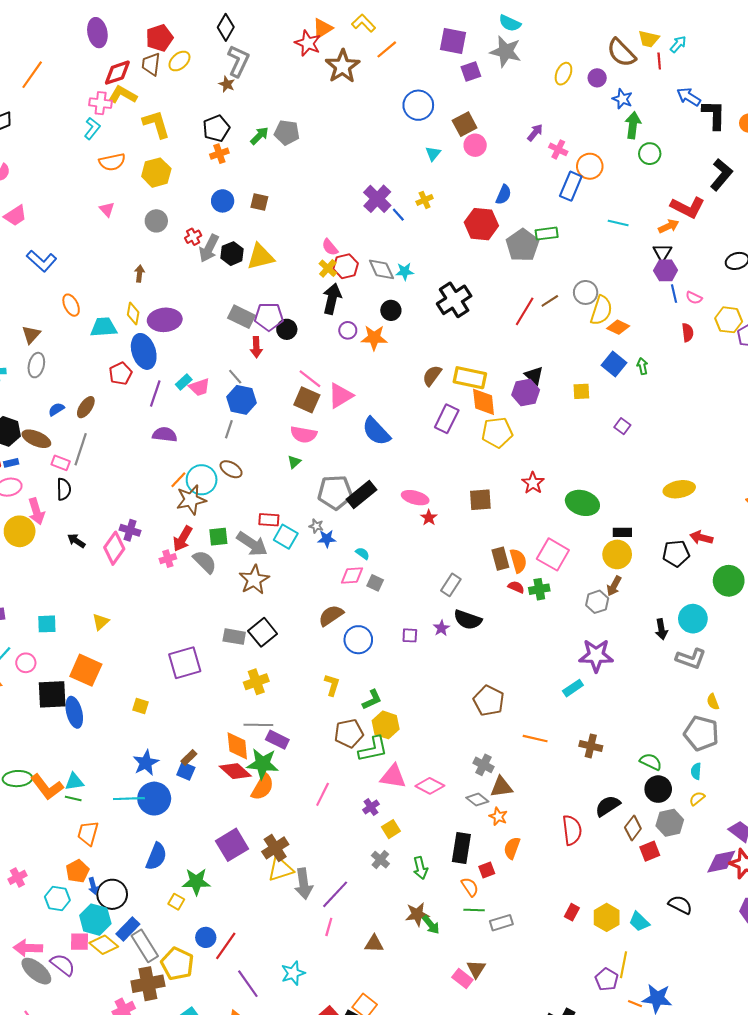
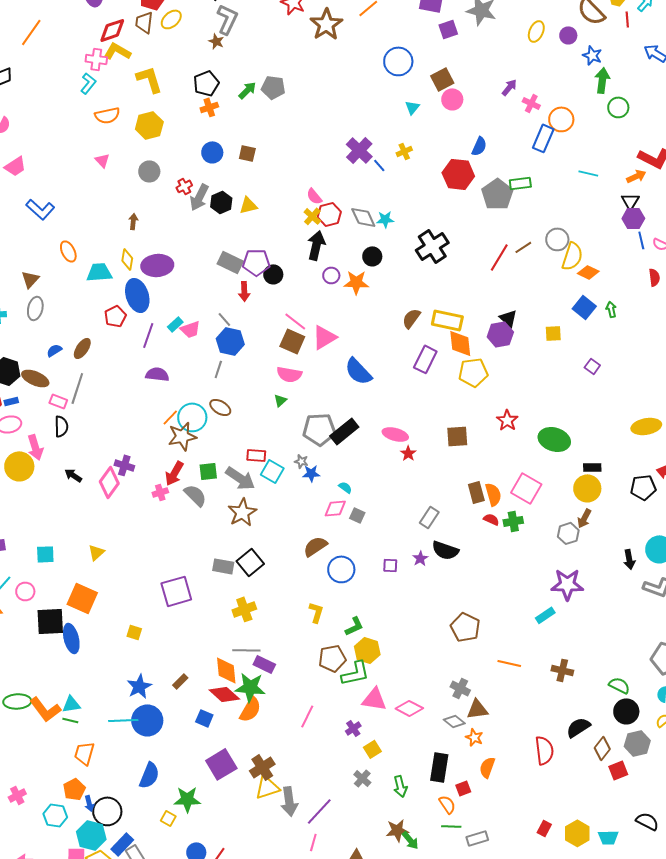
yellow triangle: (260, 257) -> (248, 205), size x0.7
blue square: (186, 771) -> (204, 718), moved
cyan trapezoid: (639, 922) -> (608, 837), turned -45

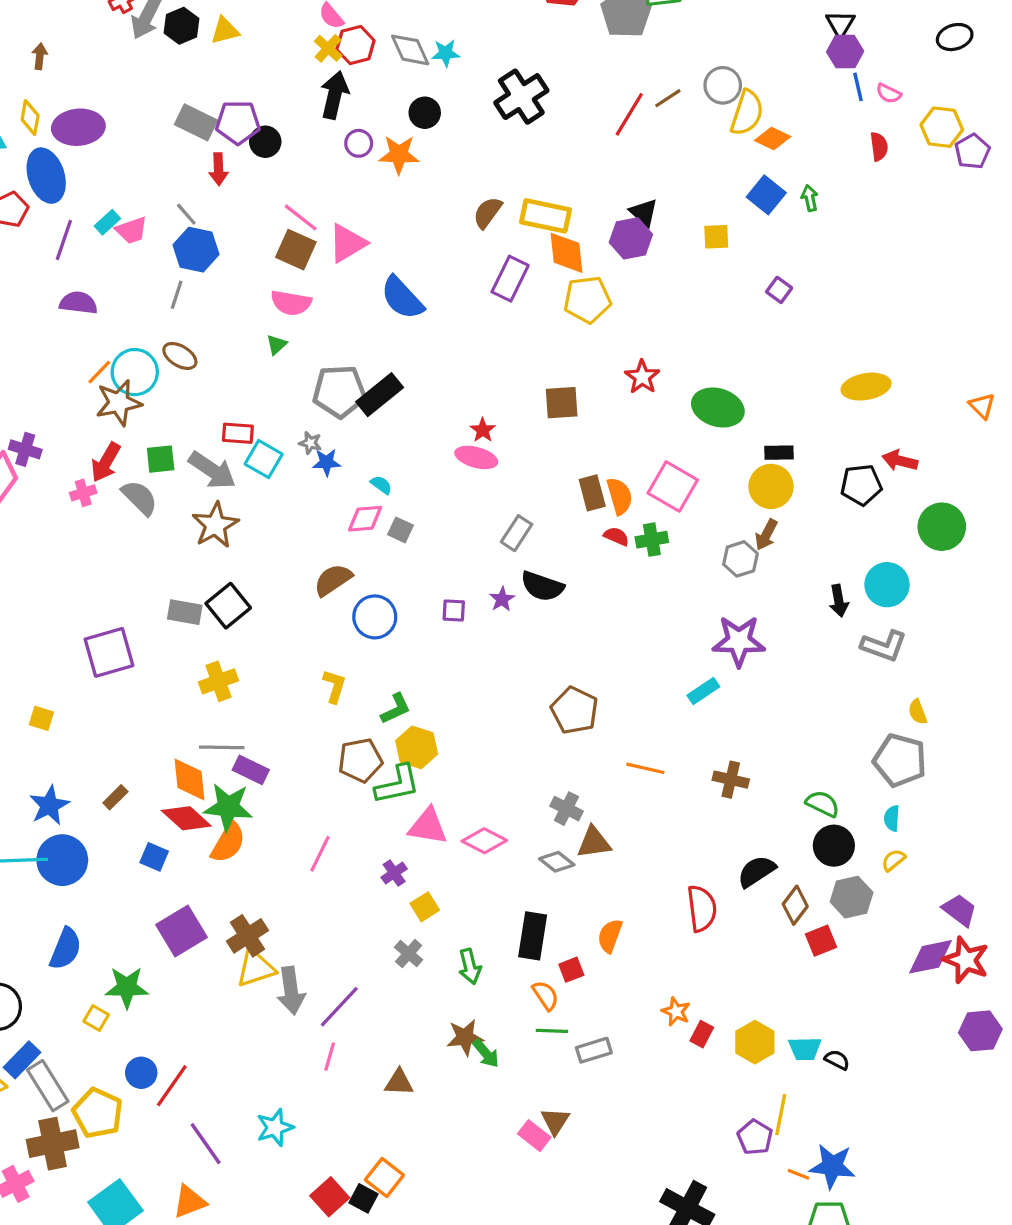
pink ellipse: (395, 434) -> (476, 457), moved
orange star: (474, 737) -> (676, 1012), moved
black semicircle: (647, 821) -> (837, 1060), moved, size x0.7

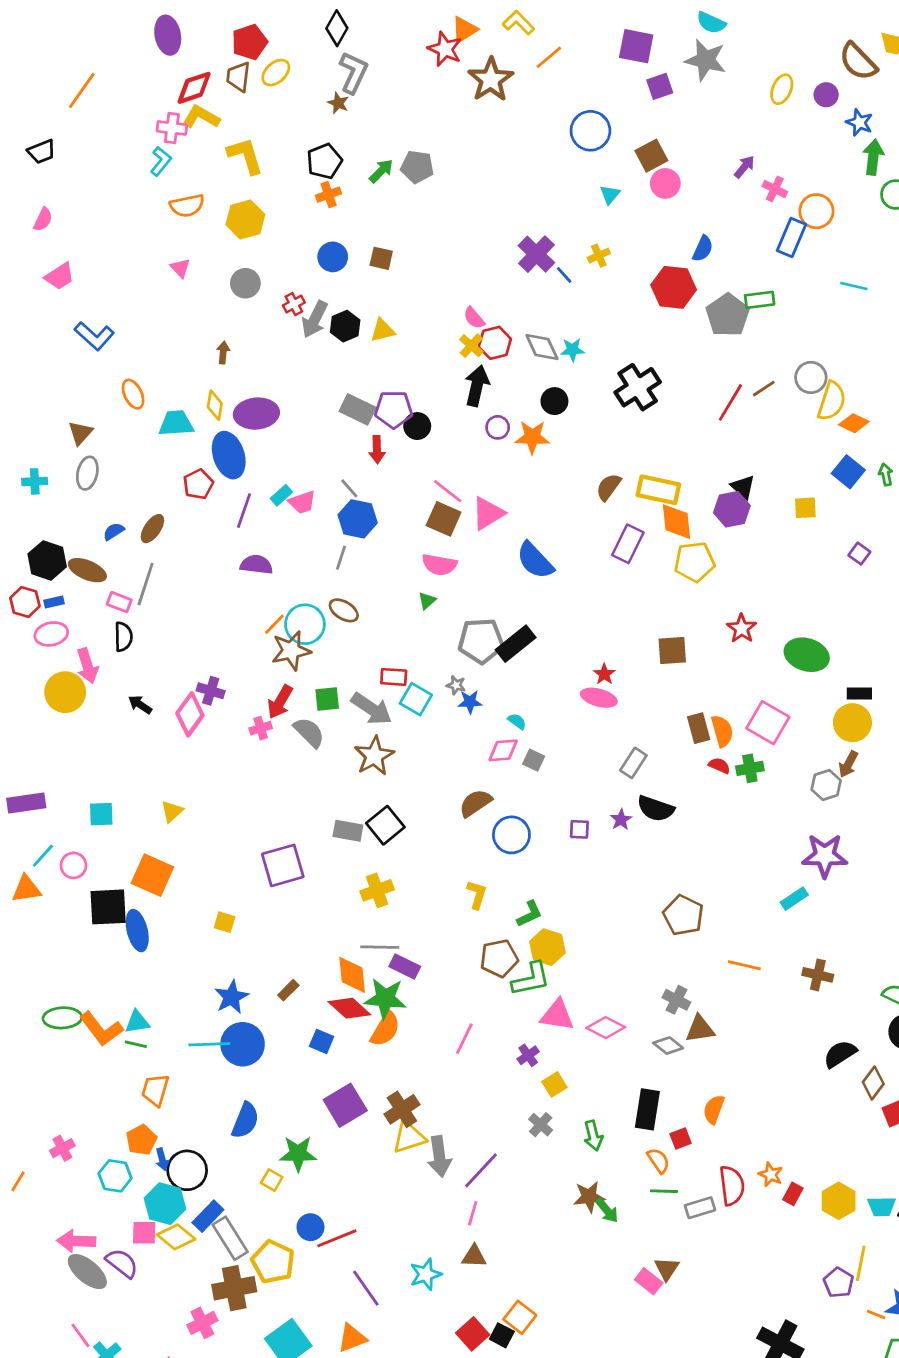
red semicircle: (702, 908) -> (732, 1186), moved
brown triangle: (399, 1082) -> (474, 1256), moved
red line: (172, 1086) -> (337, 1238), turned 33

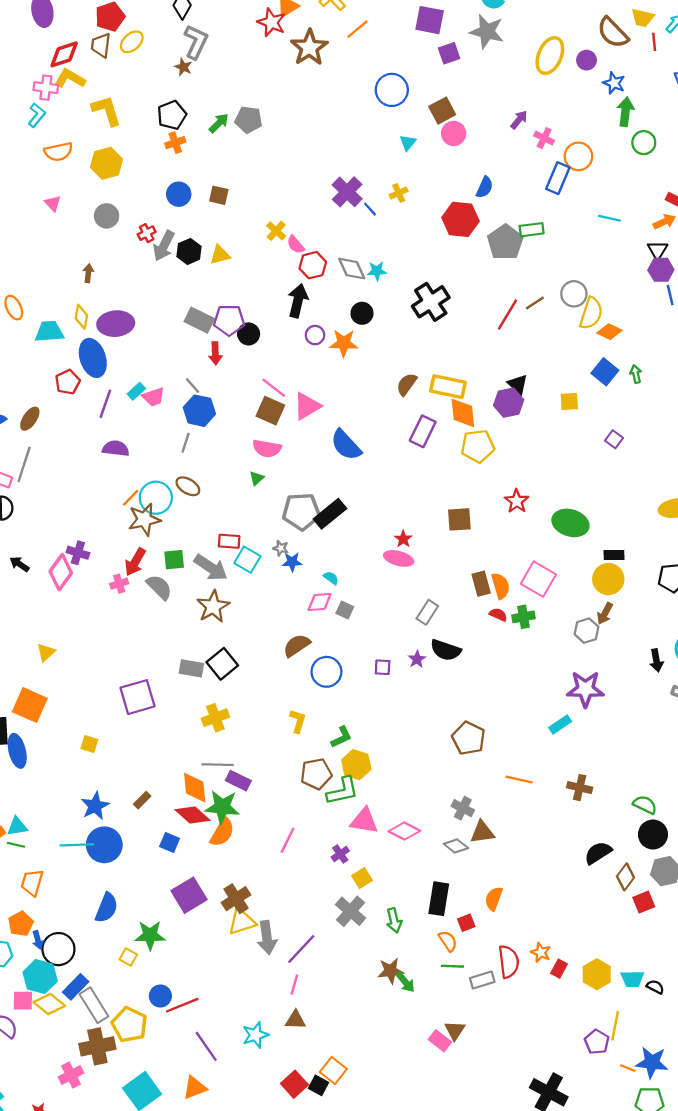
yellow ellipse: (782, 89) -> (550, 56), size x1.5
yellow cross: (471, 346) -> (276, 231), moved
gray cross: (541, 1125) -> (351, 911), size x1.5

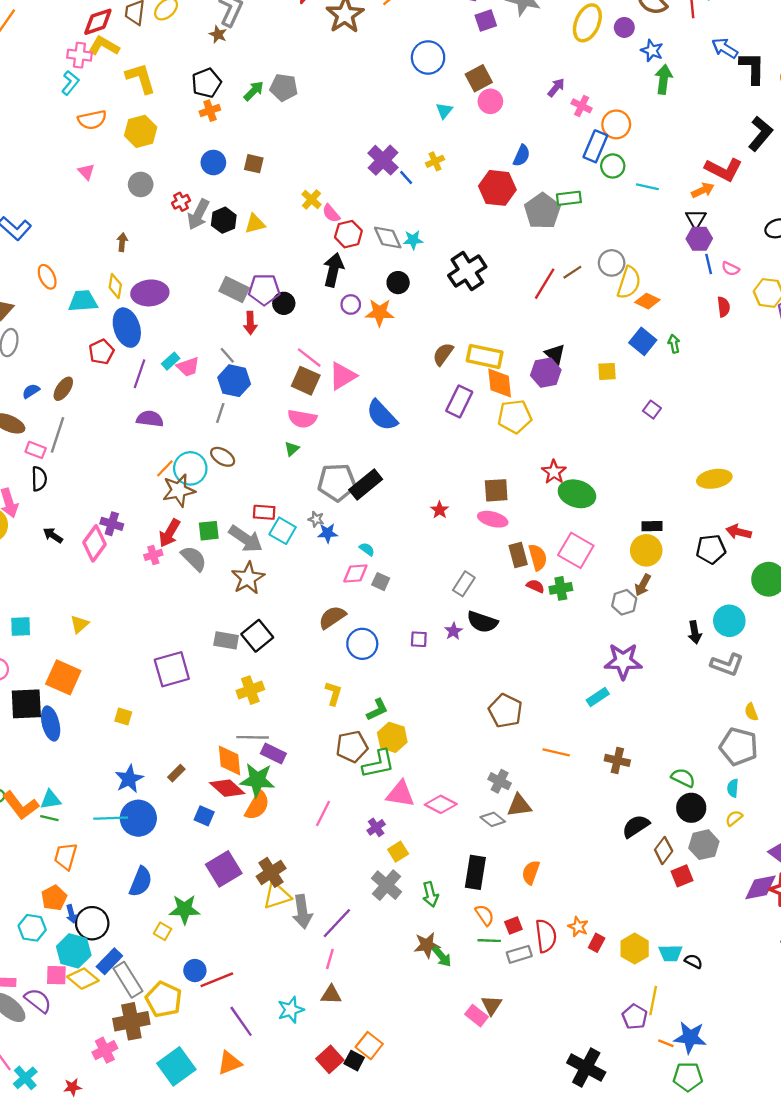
green circle: (644, 143) -> (613, 166), moved
green ellipse: (570, 523) -> (577, 494), moved
pink ellipse: (399, 558) -> (493, 519), moved
red square: (466, 923) -> (513, 925), moved

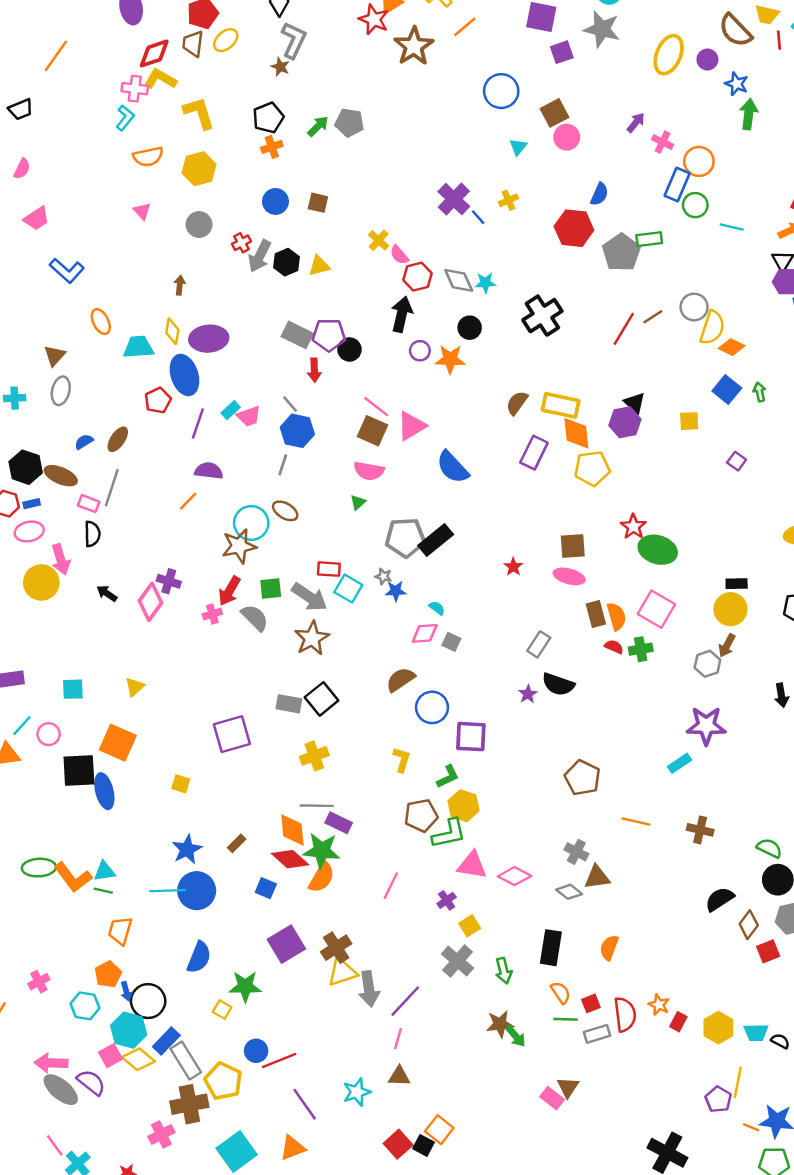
orange line: (165, 468) -> (188, 501), moved
purple square: (419, 639) -> (471, 737), moved, size x1.8
pink square: (56, 975) -> (110, 1056), turned -30

